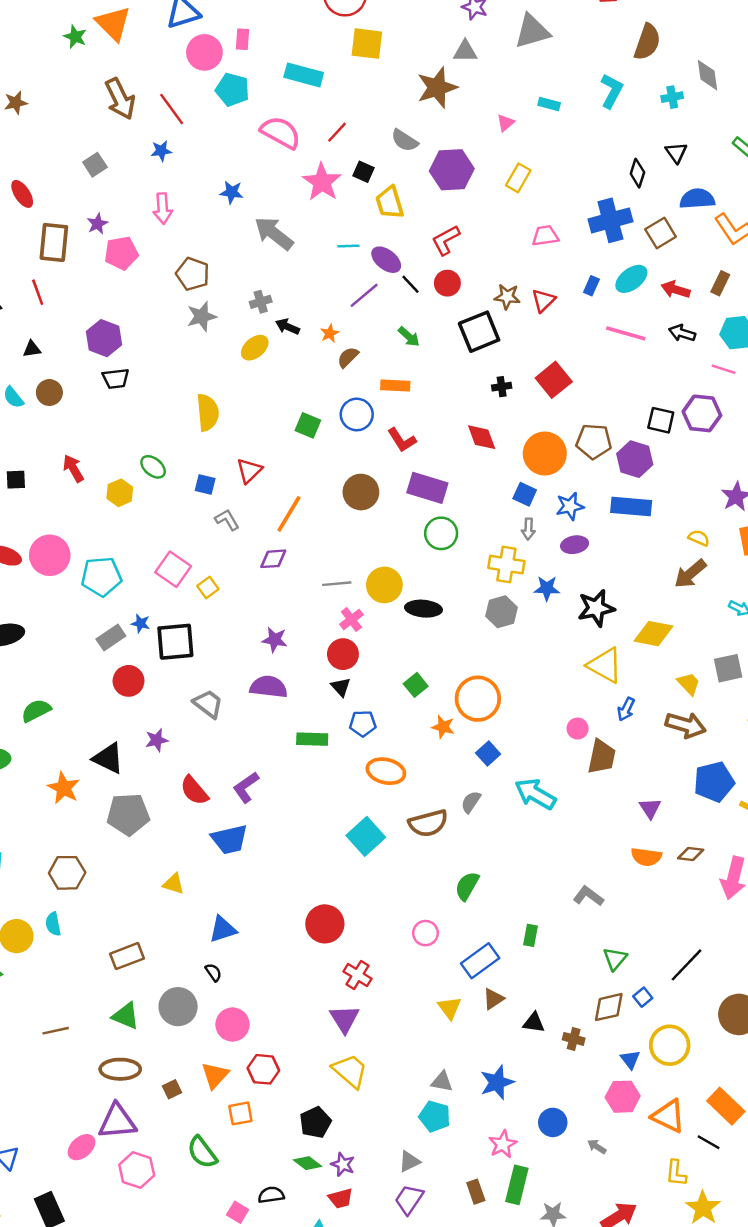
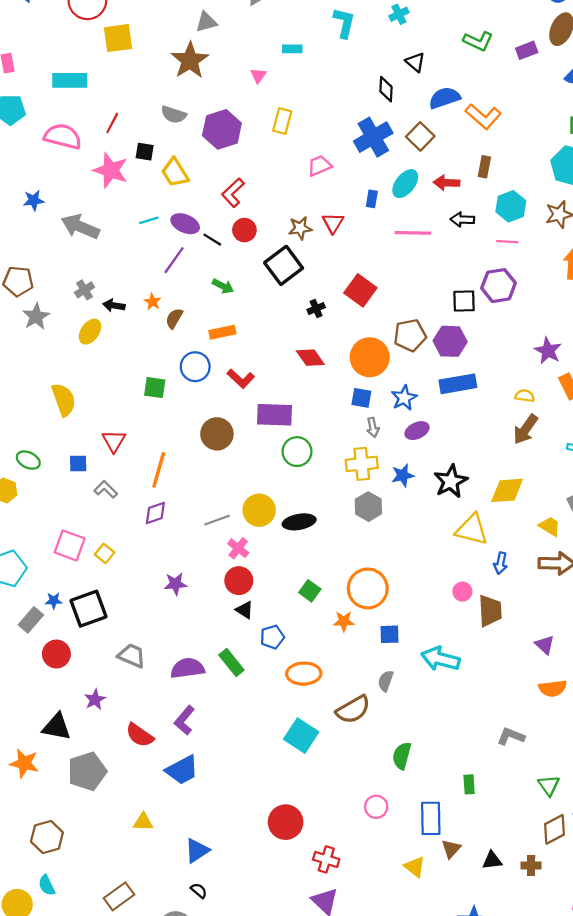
purple semicircle: (269, 687) -> (188, 668), moved
green rectangle: (312, 739) -> (231, 662), turned 64
blue square: (488, 754) -> (390, 634), turned -35
blue rectangle: (480, 961) -> (431, 818), turned -40

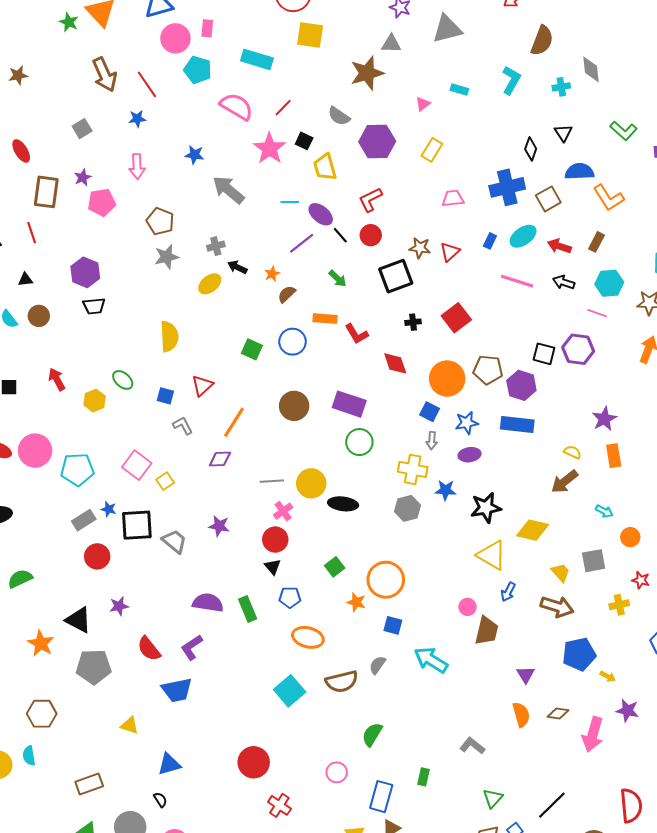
red L-shape: (241, 379) -> (357, 334), moved
gray trapezoid: (132, 656) -> (174, 541), moved
orange semicircle: (553, 688) -> (521, 715), turned -115

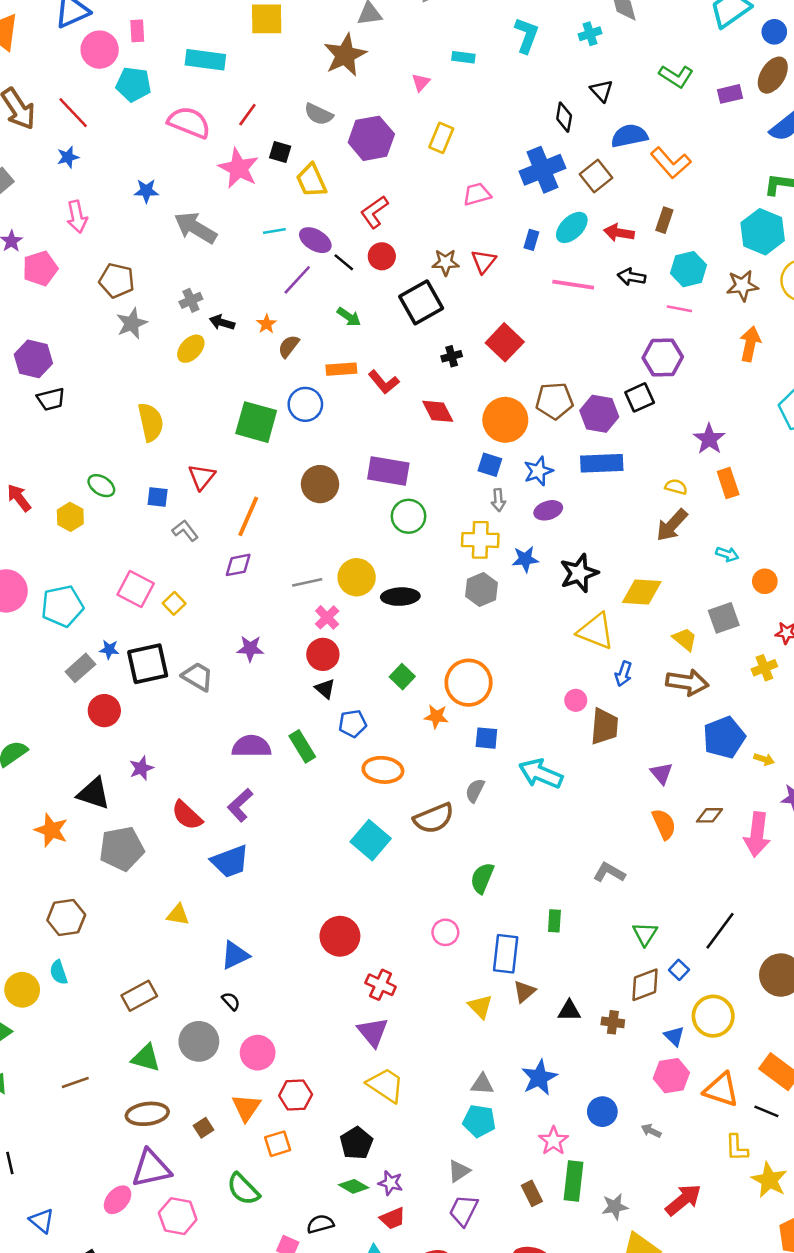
green square: (252, 349) -> (256, 422), size x1.6
black square: (544, 354) -> (640, 397), moved, turned -30

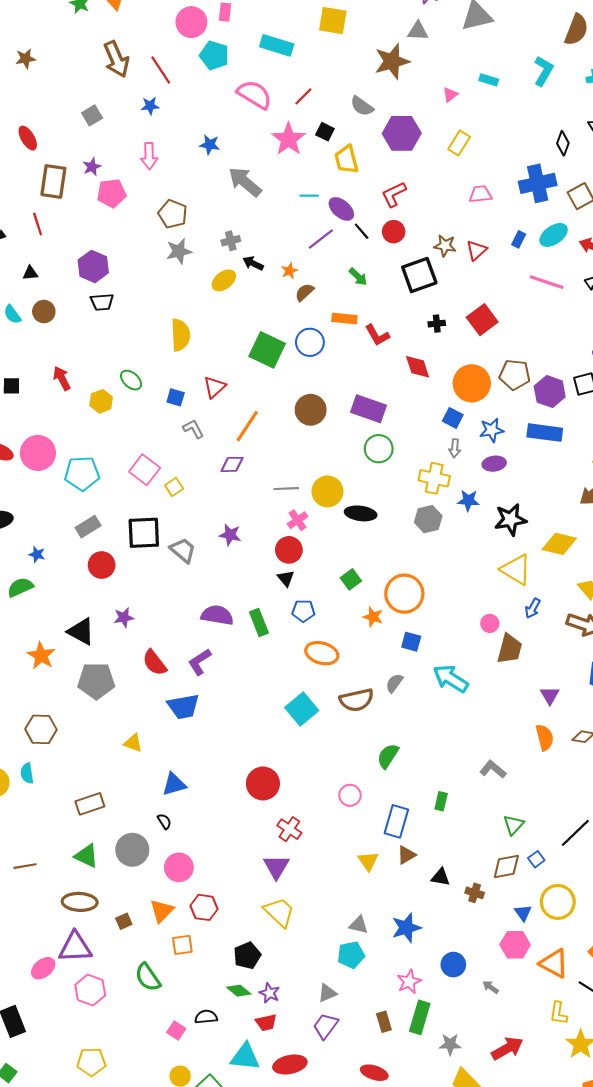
blue star: (109, 649) -> (37, 554), moved
cyan pentagon: (479, 1121) -> (351, 955), turned -30

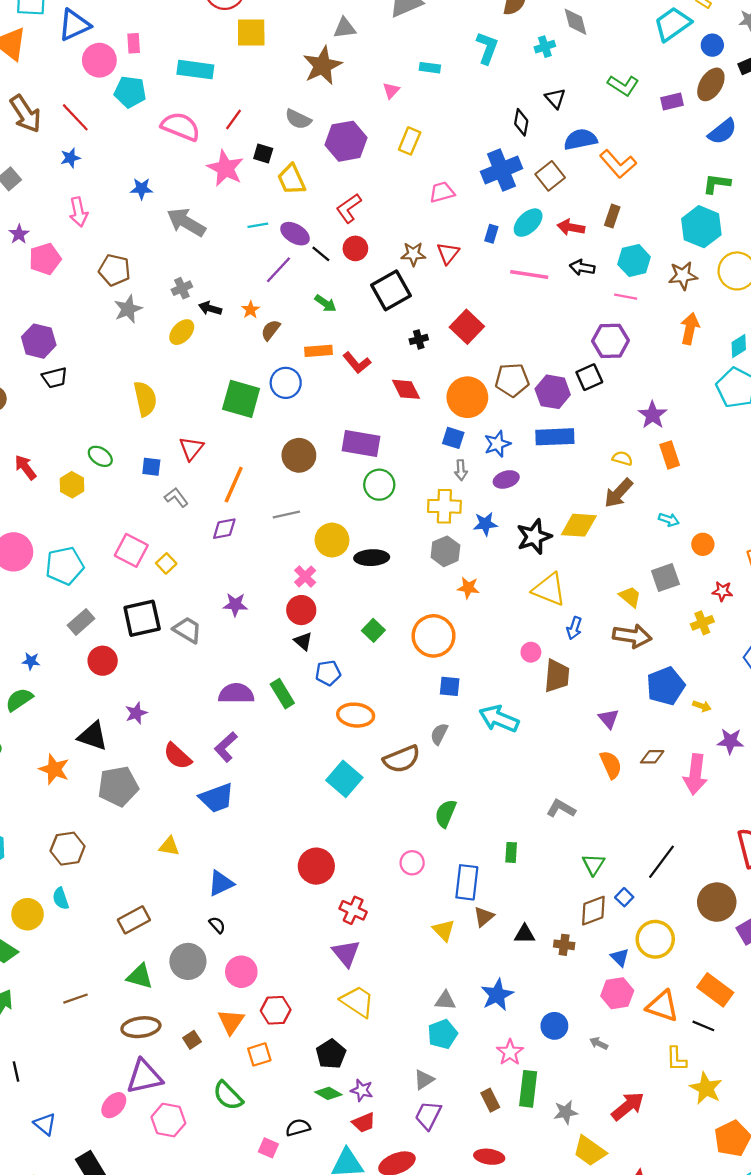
gray line: (286, 489) -> (286, 514), moved
yellow diamond: (559, 544) -> (579, 525), moved
orange star: (373, 617) -> (468, 588), moved

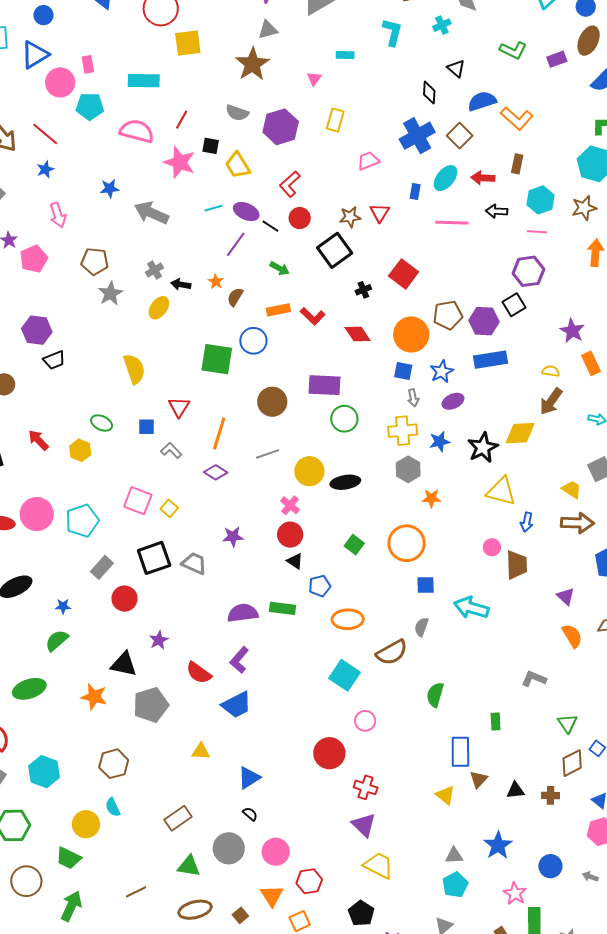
purple diamond: (224, 529) -> (216, 472), turned 50
green rectangle: (282, 694) -> (282, 608), turned -45
pink circle: (412, 863) -> (365, 721), moved

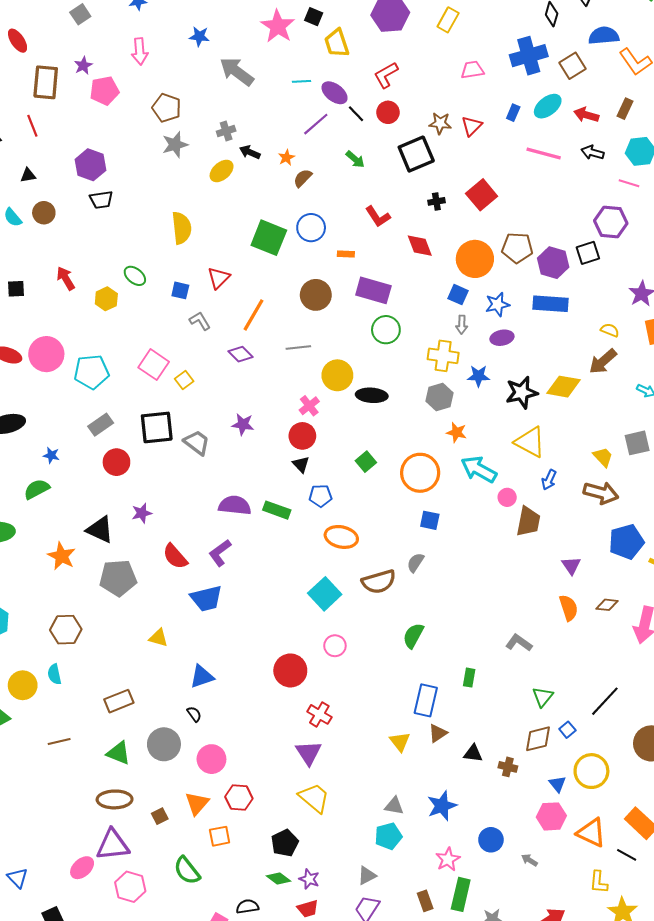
orange rectangle: (278, 310) -> (346, 254), moved, size x0.7
cyan arrow: (471, 608) -> (479, 469), moved
brown line: (136, 892) -> (59, 742), moved

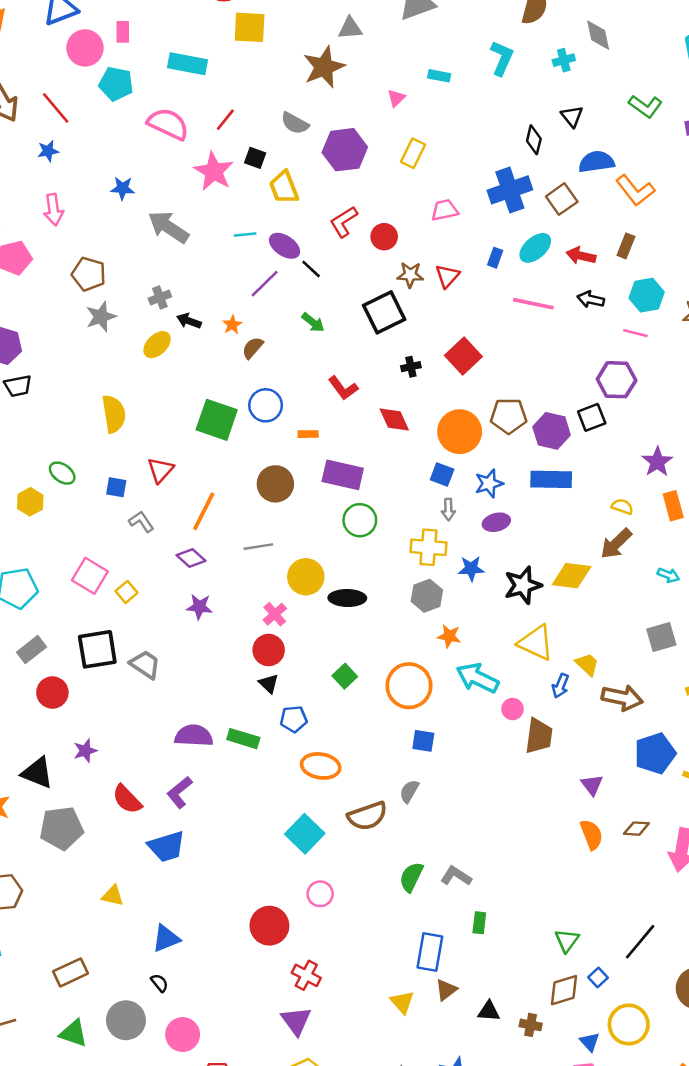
red circle: (388, 112) -> (384, 237), moved
purple star: (243, 424) -> (199, 607), moved
yellow trapezoid: (603, 457) -> (587, 664), moved
gray L-shape: (519, 643) -> (456, 876), moved

